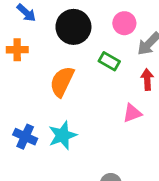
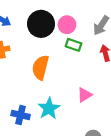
pink circle: (124, 23) -> (67, 25), moved
pink triangle: (132, 113) -> (84, 95), moved

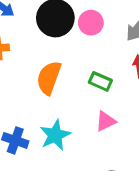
green rectangle: (73, 45) -> (100, 81), moved

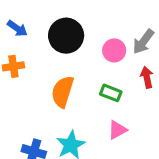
pink circle: (91, 23) -> (114, 50), moved

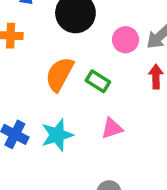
green rectangle: (111, 93) -> (98, 81), moved

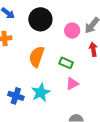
green rectangle: (98, 81) -> (66, 63), moved

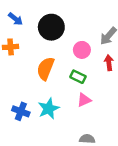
pink circle: (72, 31) -> (82, 50), moved

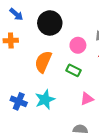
pink triangle: (84, 100) -> (87, 99), moved

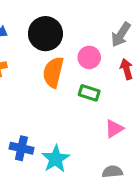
orange semicircle: (43, 62) -> (53, 72), moved
cyan star: (45, 99) -> (56, 159), moved

